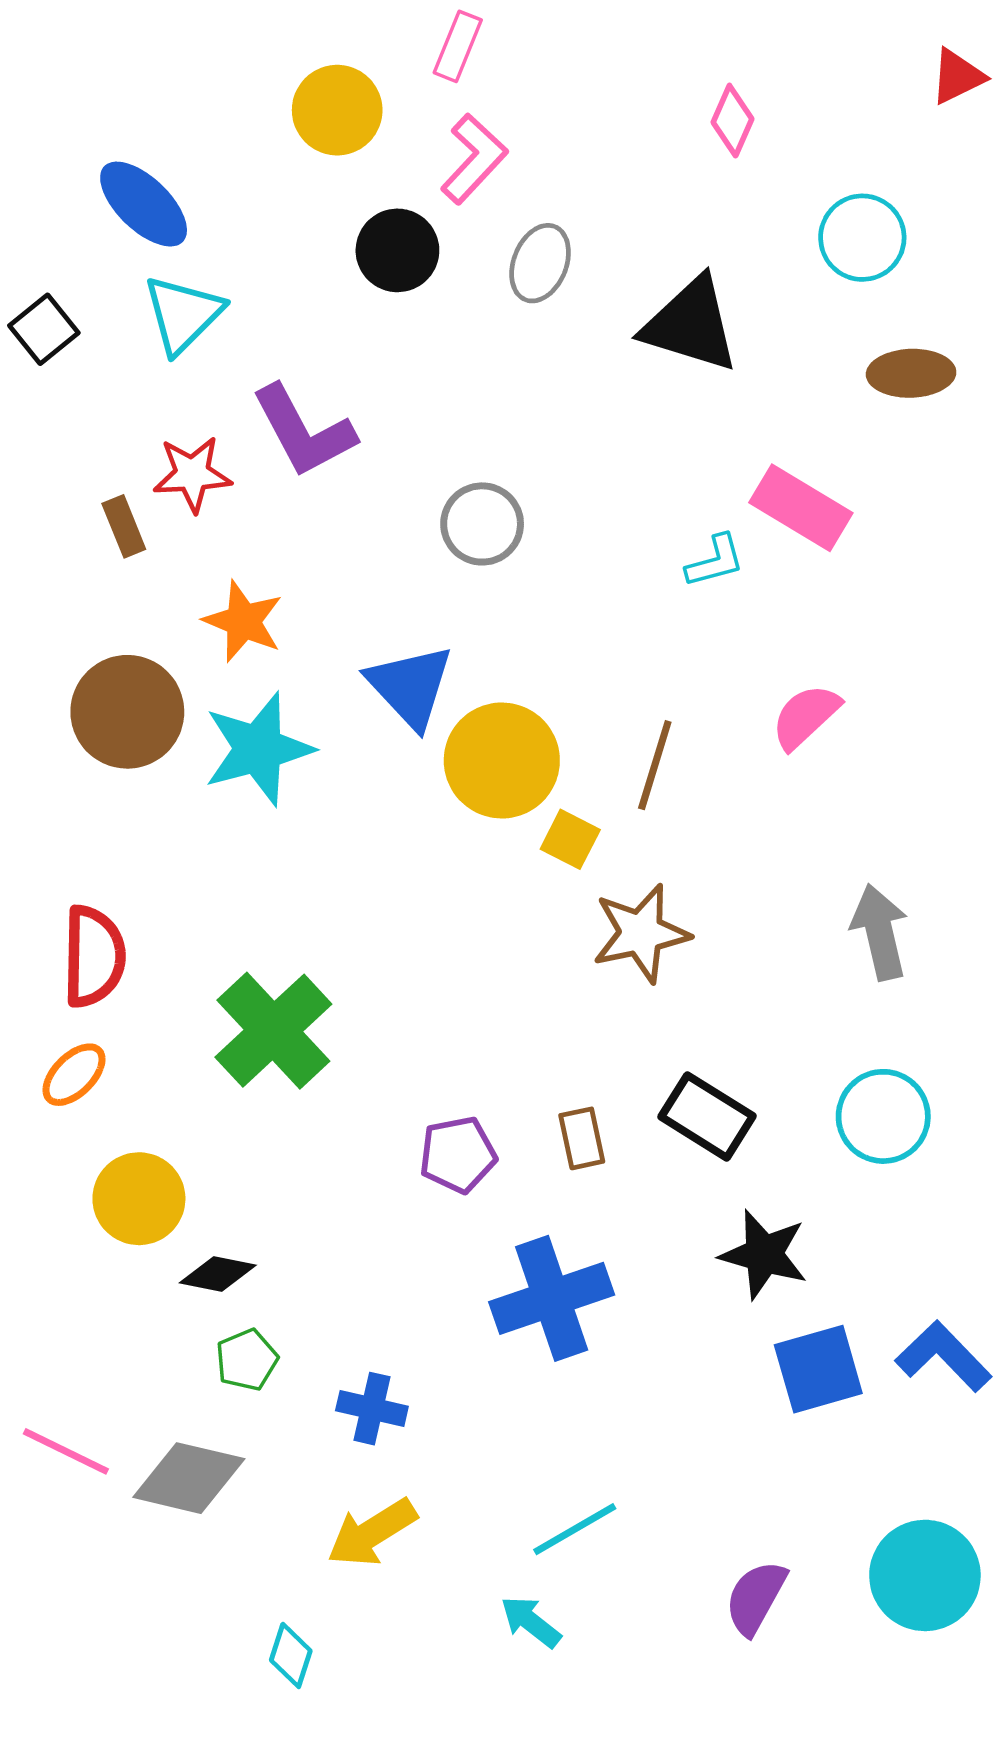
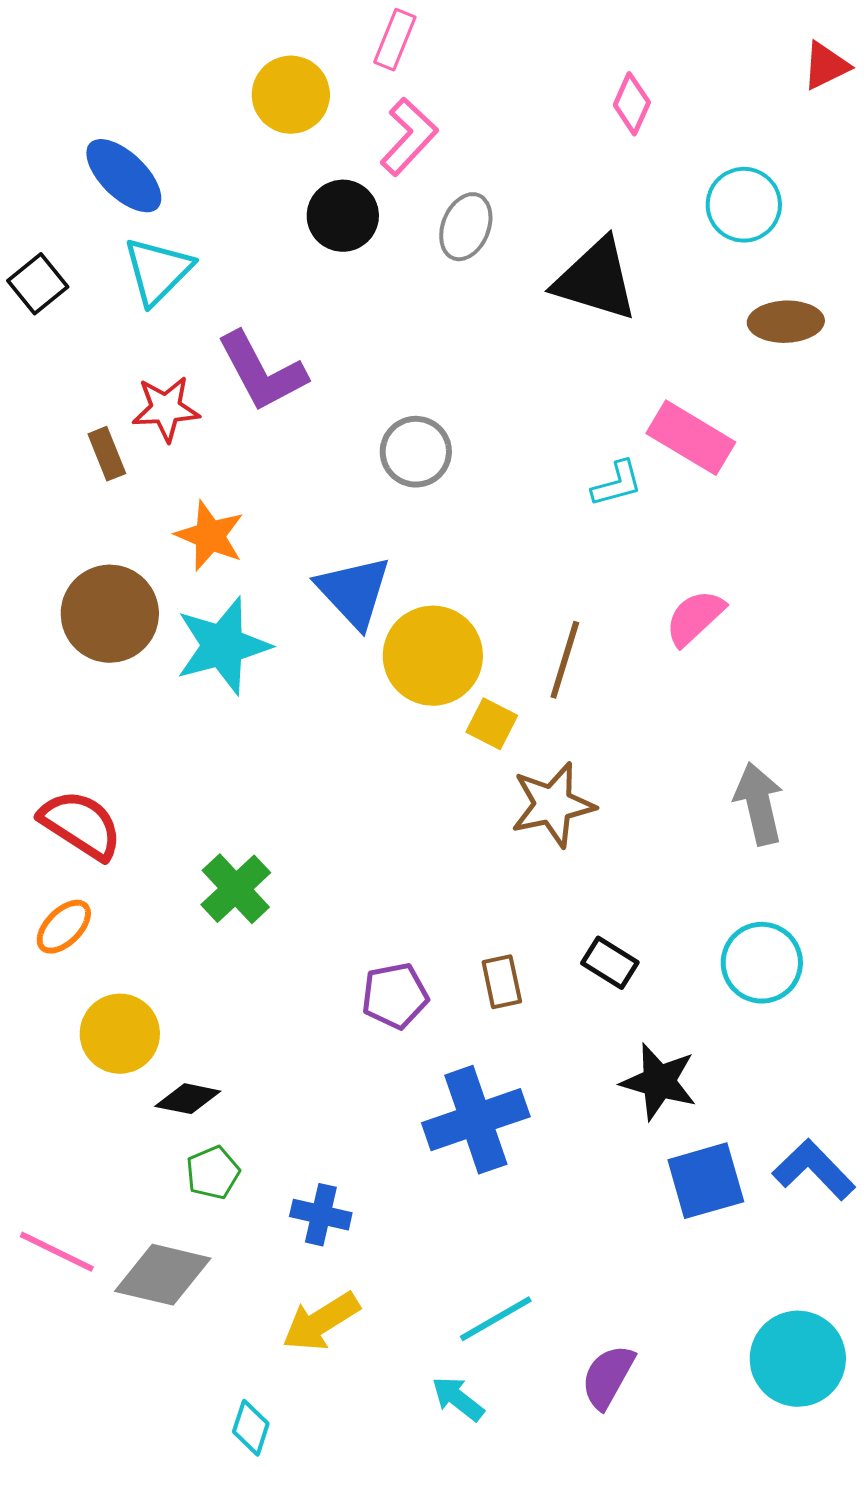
red semicircle: (94, 956) -> (81, 825), turned -58
green cross: (273, 1031) -> (236, 889), size x0.7
black rectangle: (707, 1116) -> (610, 963), size x0.7
purple semicircle: (756, 1598) -> (608, 1377), moved

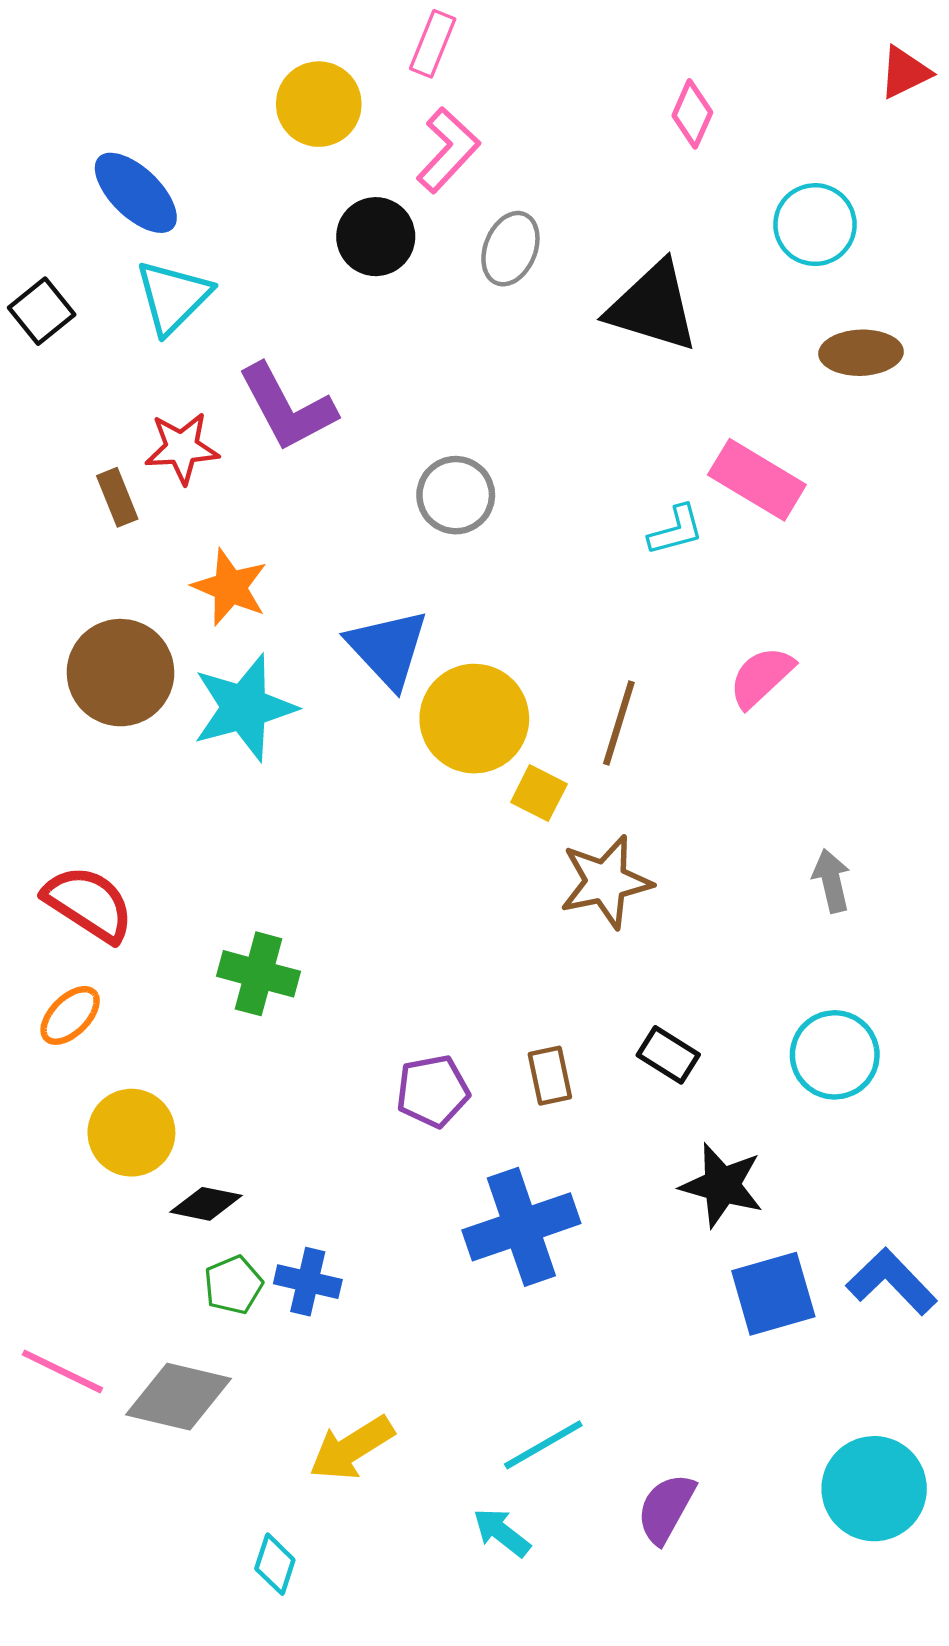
gray arrow: (759, 804) -> (831, 881), size x0.7
green cross: (236, 889) -> (259, 974), turned -32
blue cross: (321, 1215) -> (308, 1282), moved

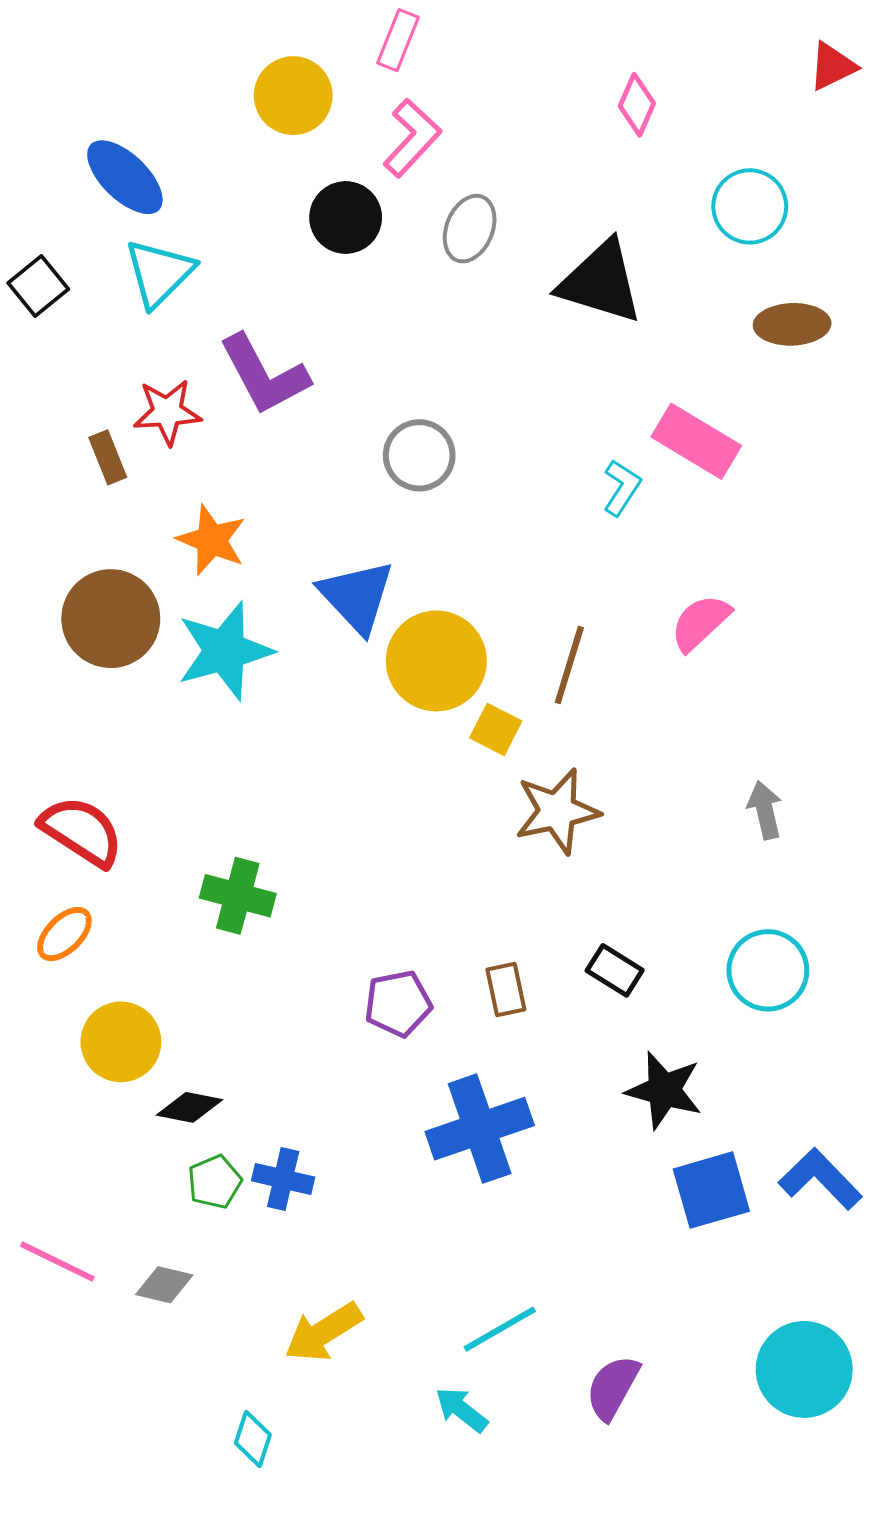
cyan L-shape: (676, 530) -> (622, 488), turned -42
gray diamond: (179, 1397) -> (164, 1285), size x0.6

